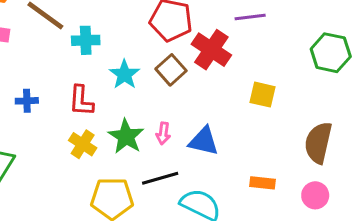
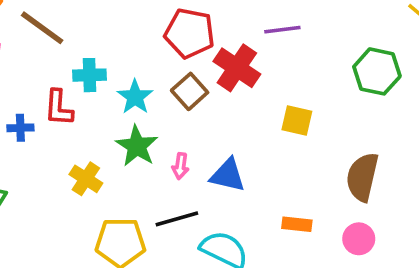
cyan cross: (86, 40) -> (90, 75), moved
red L-shape: (81, 101) -> (59, 108), moved
green star: (126, 136) -> (137, 146), moved

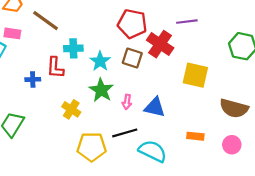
brown square: (190, 91) -> (132, 58), turned -30
yellow square: (297, 121) -> (195, 75), size x1.4
brown semicircle: (362, 177) -> (234, 108), turned -88

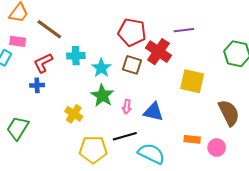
red L-shape: (55, 68) -> (43, 63), moved, turned 60
brown semicircle: (234, 108) -> (229, 113), turned -132
pink circle: (232, 145) -> (217, 148), moved

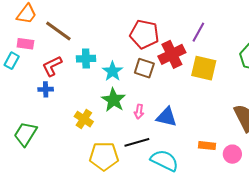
purple line: (184, 30) -> (198, 32), turned -54
red cross: (158, 52) -> (172, 54), turned 30
yellow square: (192, 81) -> (204, 68), moved

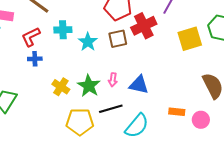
brown square: (144, 68) -> (118, 39), turned -30
yellow square: (204, 68) -> (190, 39), moved, turned -30
blue cross: (46, 89) -> (35, 59), moved
green star: (114, 100) -> (89, 86), moved
cyan semicircle: (164, 160) -> (137, 126), turned 104

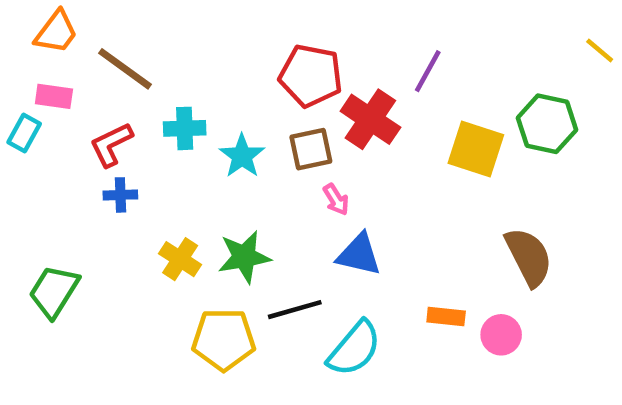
red cross: (144, 26) -> (370, 119), turned -30
yellow square: (190, 39) -> (476, 149), turned 35
pink arrow: (113, 80) -> (336, 200), moved, turned -40
green star: (89, 86) -> (244, 257), turned 30

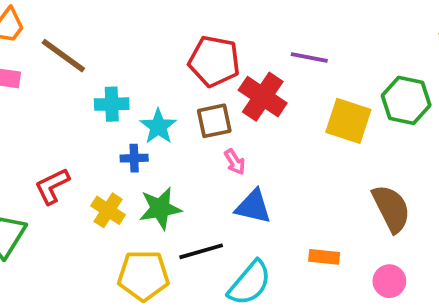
purple line: (428, 71) -> (309, 58), turned 72
red L-shape: (111, 144) -> (52, 186), moved
blue cross: (120, 195) -> (134, 158), moved
pink circle: (501, 335) -> (389, 281), moved

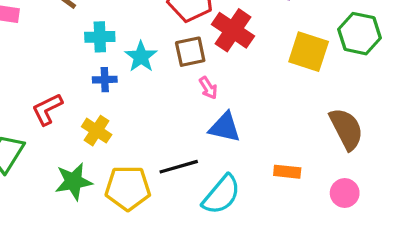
blue cross: (134, 158) -> (105, 80), moved
green star: (160, 208) -> (74, 181), moved

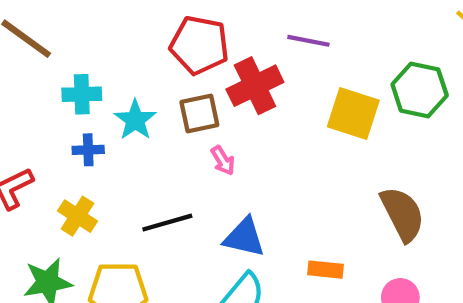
red cross: (233, 30) -> (255, 86), turned 30
blue triangle: (225, 127) -> (244, 237), moved
black line: (179, 167) -> (167, 223), moved

